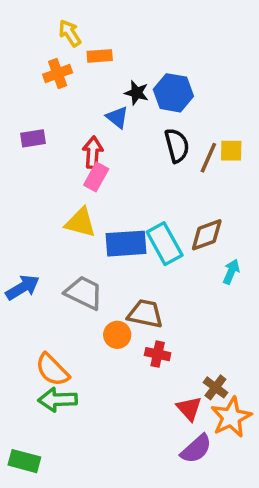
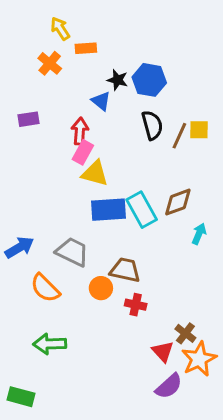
orange cross: (58, 73) -> (50, 63), turned -30
yellow triangle: (80, 223) -> (95, 173), moved
orange semicircle: (52, 370) -> (45, 288), moved

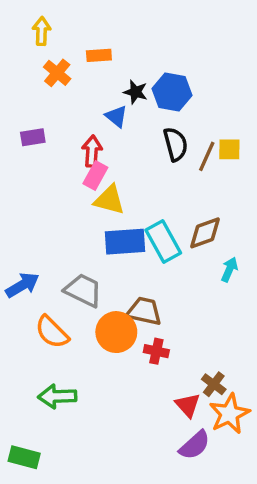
yellow arrow: (60, 29) -> (42, 31), moved, turned 35
orange circle: (101, 288) -> (116, 332), size x1.5

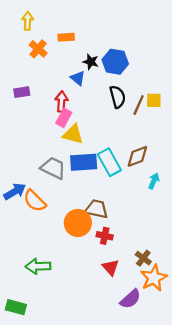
gray trapezoid: (83, 290) -> (53, 168), moved
orange semicircle: (52, 332) -> (35, 201), moved
red triangle: (188, 405) -> (111, 267), moved

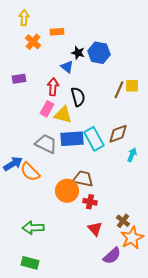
black semicircle: (118, 97) -> (78, 97), moved
pink rectangle: (64, 118) -> (47, 109), moved
green rectangle: (16, 307) -> (30, 263), moved

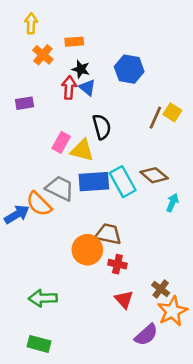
black star: (78, 53) -> (81, 69), moved
yellow square: (132, 86) -> (172, 112), turned 32
red arrow: (53, 87) -> (69, 88), moved
brown diamond: (118, 134) -> (154, 175), turned 60
orange semicircle: (30, 172) -> (39, 204), moved

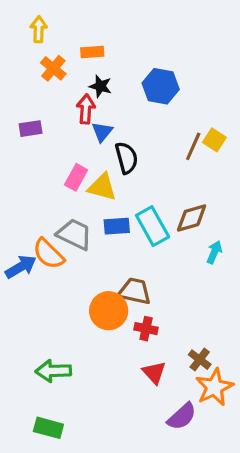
blue triangle: (87, 88) -> (102, 132), moved, turned 30
brown diamond: (154, 175) -> (192, 218), turned -56
blue rectangle: (94, 182) -> (117, 226), size x0.7

